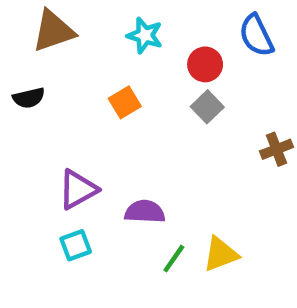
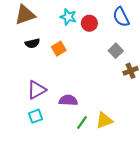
red circle: (205, 64) -> (89, 23), moved
black semicircle: (29, 98) -> (32, 43), moved
gray square: (207, 107) -> (116, 51), moved

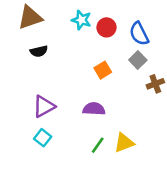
blue semicircle: (121, 17) -> (139, 34), moved
orange square: (59, 49) -> (103, 70), moved
purple semicircle: (68, 100) -> (94, 109), moved
cyan square: (36, 116) -> (43, 138), turned -32

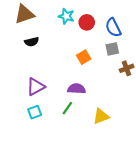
gray square: (138, 60) -> (112, 49), turned 32
cyan square: (43, 138) -> (35, 112), turned 32
green line: (98, 145) -> (67, 108), moved

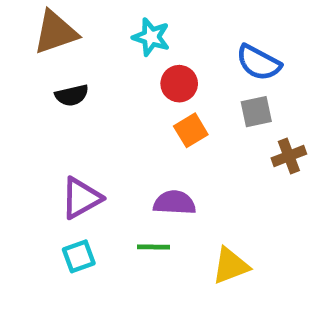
red circle: (87, 22) -> (179, 84), moved
blue semicircle: (113, 27) -> (259, 63), turned -36
green line: (67, 108) -> (153, 247), turned 56

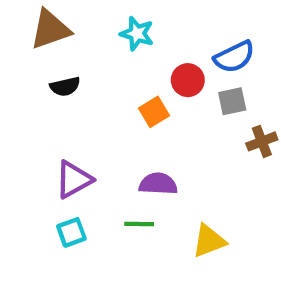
blue semicircle: (259, 63) -> (234, 57), turned -54
red circle: (179, 84) -> (188, 80), moved
orange square: (191, 130) -> (154, 112), moved

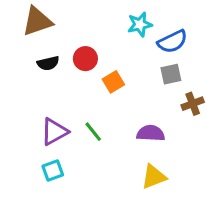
cyan star: (137, 34) -> (140, 24), moved, turned -30
red circle: (188, 80) -> (85, 59), moved
purple semicircle: (158, 184) -> (151, 133), moved
green line: (139, 224) -> (93, 132), moved, turned 50

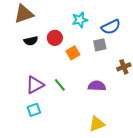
cyan star: (140, 24) -> (80, 20), moved
gray square: (171, 74) -> (100, 45), moved
yellow triangle: (154, 177) -> (97, 124), moved

